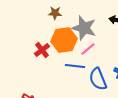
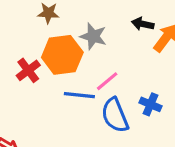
gray star: (84, 28) -> (93, 36), size x0.7
pink line: (88, 49) -> (107, 81), moved

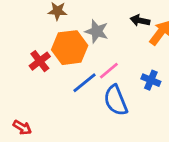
blue line: (79, 95) -> (85, 83), turned -45
blue cross: (150, 104) -> (151, 80), moved

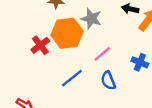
blue line: (85, 83) -> (72, 78), moved
blue semicircle: (116, 100) -> (108, 81), size x0.7

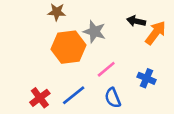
red cross: (40, 45) -> (40, 98), moved

